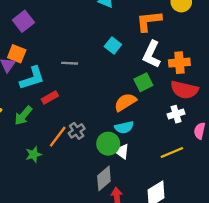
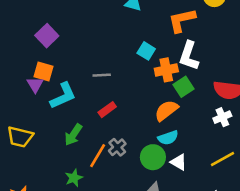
orange cross: (179, 63) -> (166, 70), moved
red rectangle: (50, 98) -> (107, 110), moved
green arrow: (23, 116) -> (73, 135), moved
white triangle: (122, 151) -> (179, 162), moved

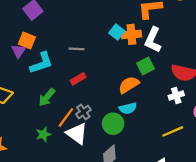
orange cross: (166, 70) -> (131, 34), moved
white triangle: (179, 162) -> (77, 134), moved, size x1.5

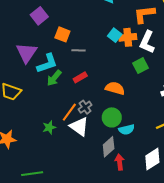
orange square: (27, 40) -> (62, 34), moved
purple triangle: (18, 51) -> (27, 53), size x1.6
orange semicircle: (129, 85) -> (115, 88), moved, turned 48
green arrow: (47, 97) -> (54, 78), moved
cyan semicircle: (128, 108) -> (127, 130), moved

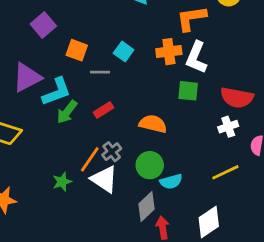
cyan square: (115, 35) -> (124, 52), moved
purple triangle: (27, 53) -> (27, 77), turned 30
green square: (141, 66) -> (188, 91), turned 35

